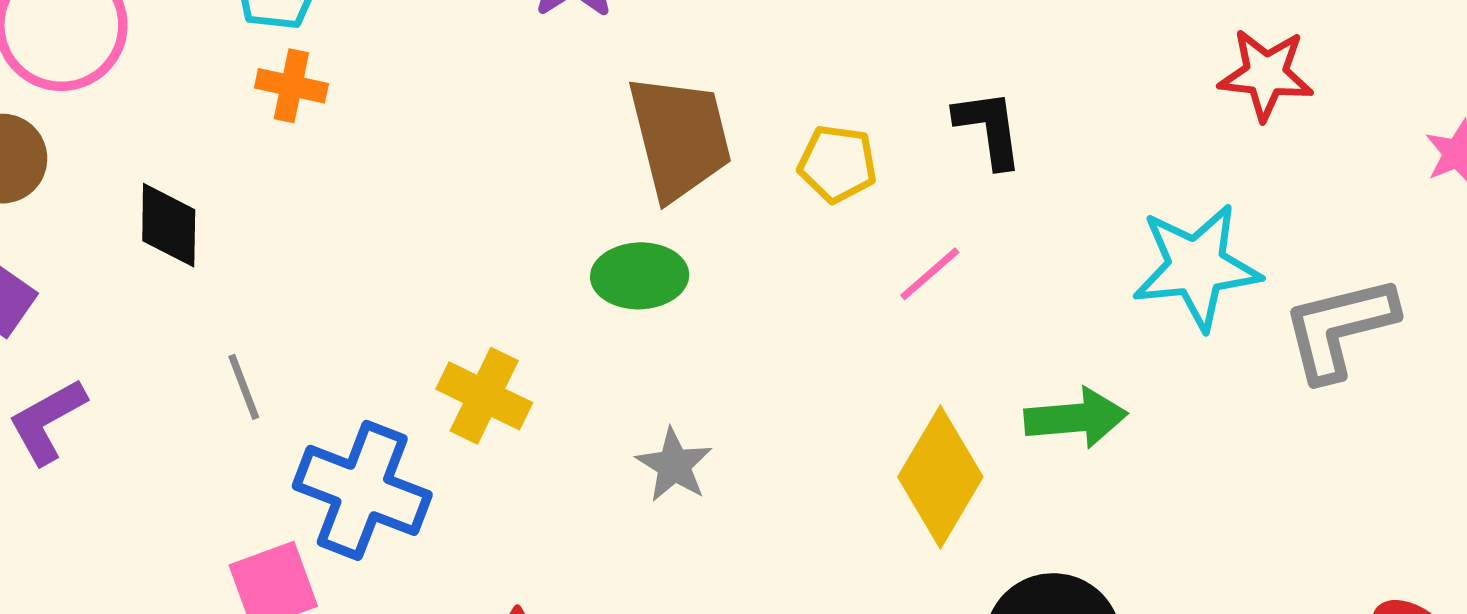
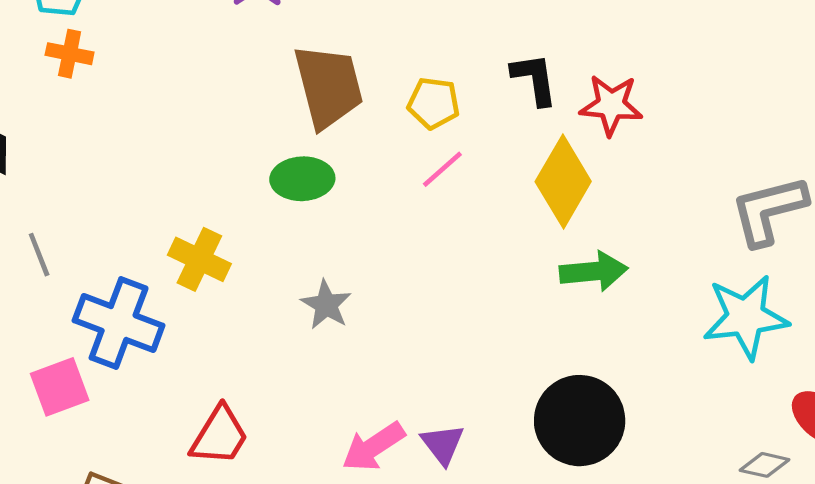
red star: (1266, 74) -> (611, 105), moved
cyan star: (1197, 267) -> (746, 317), moved
pink line: (930, 274) -> (442, 169), moved
yellow diamond: (940, 477) -> (563, 181), moved

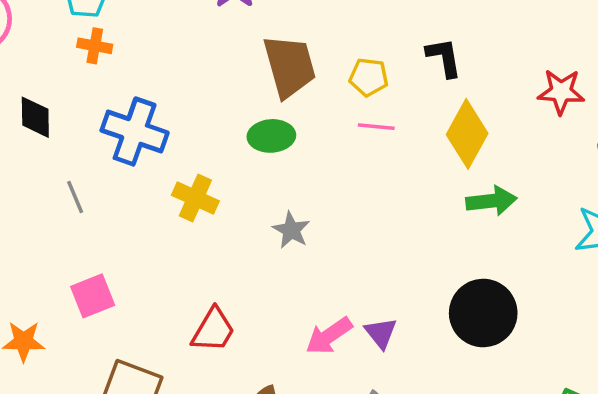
red star: (611, 105) -> (561, 92), moved
pink line: (442, 169) -> (376, 127), turned 48
blue cross: (119, 323) -> (135, 131), moved

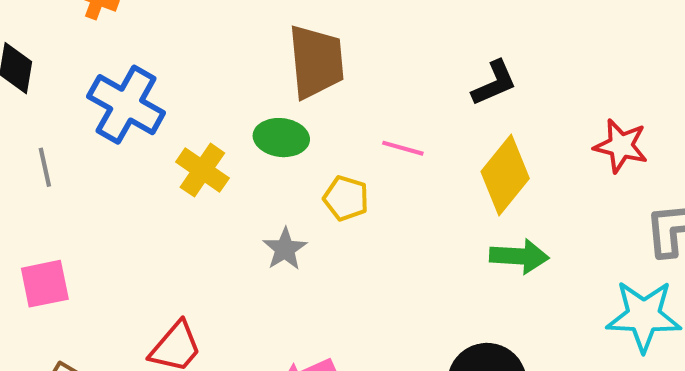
black L-shape: (444, 57) -> (494, 83), turned 66
yellow pentagon: (369, 77) -> (346, 198), moved
yellow cross: (195, 198) -> (202, 170), moved

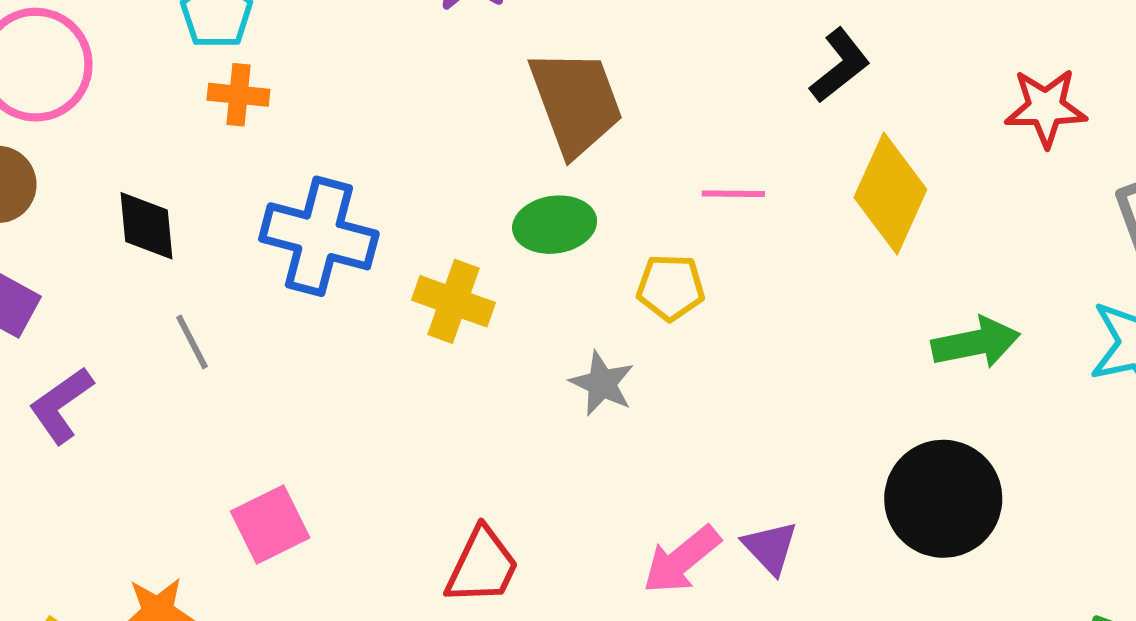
gray line: (45, 167) -> (192, 342), moved
green arrow: (519, 256) -> (976, 343), moved

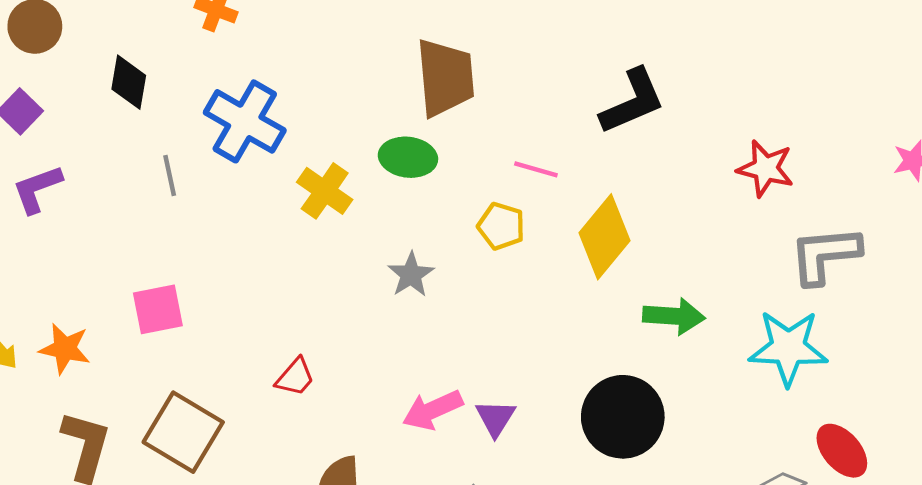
black L-shape: (840, 66) -> (633, 101), size x1.4
yellow diamond: (890, 193) -> (604, 237), moved
yellow pentagon: (671, 287) -> (501, 226), moved
gray line: (192, 342) -> (170, 176), moved
red trapezoid: (482, 566) -> (295, 377), size x0.7

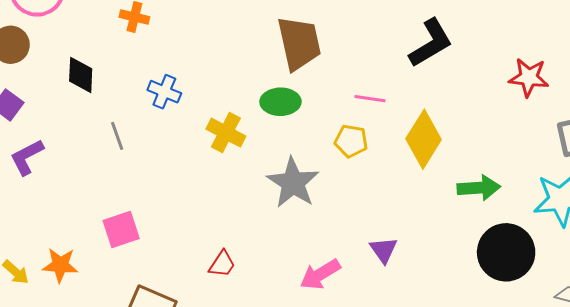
blue cross: (245, 121) -> (164, 92), size x0.6
gray star: (411, 275) -> (293, 183), size x1.6
black circle: (623, 417) -> (506, 252), moved
purple triangle: (495, 418) -> (384, 250), moved

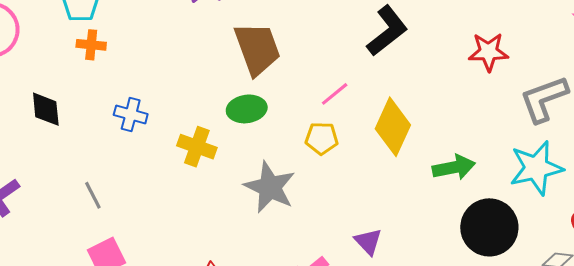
pink line: (370, 99) -> (335, 94), turned -40
gray line: (117, 136) -> (93, 195), moved

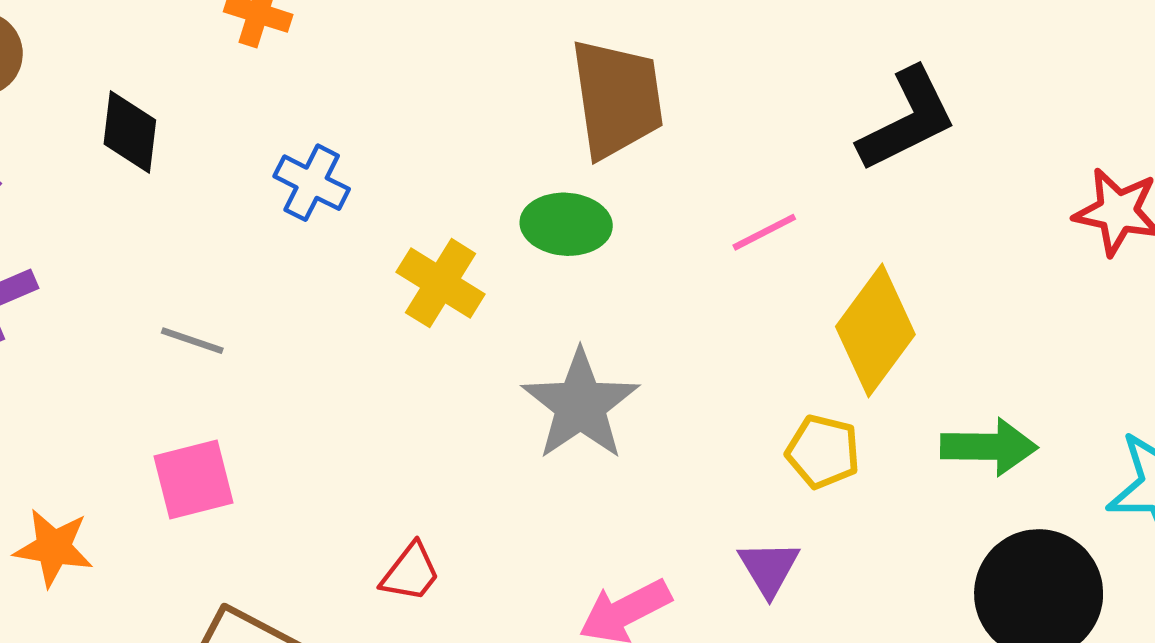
yellow pentagon: (322, 138) -> (823, 452), moved
gray line: (93, 195) -> (192, 341), turned -56

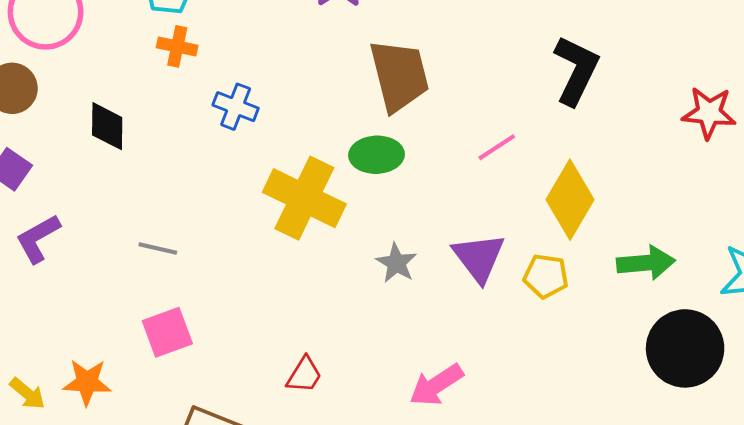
black L-shape: (907, 120) -> (576, 70), turned -32
blue cross: (312, 183) -> (236, 107), moved
yellow cross: (441, 283) -> (304, 198), size x1.5
gray star: (580, 405) -> (396, 263), size x0.6
purple triangle: (769, 568) -> (479, 258), moved, size x1.4

